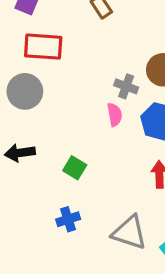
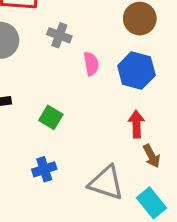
gray cross: (126, 86) -> (59, 35), moved

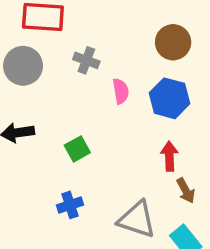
green square: (51, 117) -> (77, 149), turned 30

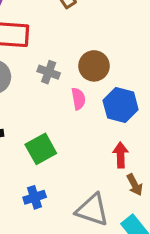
brown circle: (173, 42) -> (94, 66), moved
green square: (77, 149) -> (41, 149), size x1.4

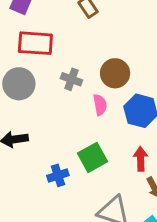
green square: (41, 149) -> (93, 157), moved
blue cross: (35, 197) -> (58, 175), moved

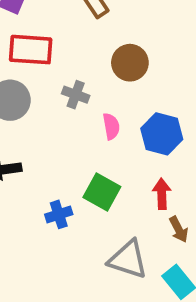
brown circle: (115, 73) -> (130, 63), moved
green square: (93, 157) -> (102, 192), turned -32

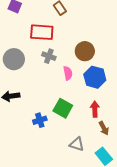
red rectangle: (31, 50) -> (42, 32), moved
brown circle: (130, 63) -> (85, 51), moved
gray triangle: (128, 259) -> (77, 144), size x0.7

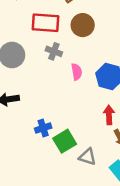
brown circle: (85, 51) -> (83, 25), moved
green square: (63, 108) -> (65, 141), moved, turned 30

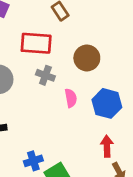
brown circle: (83, 25) -> (87, 58), moved

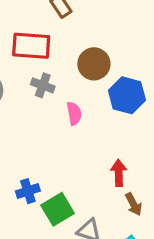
blue hexagon: (107, 103) -> (127, 95), moved

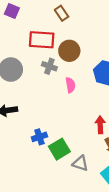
brown circle: (94, 64) -> (69, 51), moved

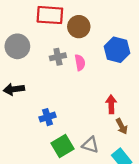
gray cross: (49, 66) -> (58, 57), moved, turned -32
green square: (59, 149) -> (63, 146), moved

